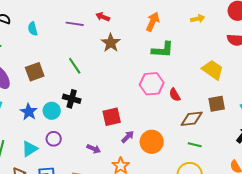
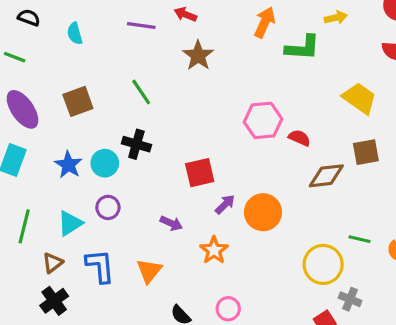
green L-shape: (163, 50) -> (303, 48), moved
red semicircle: (175, 95) -> (299, 138), turned 144
green line: (195, 145) -> (360, 239), moved

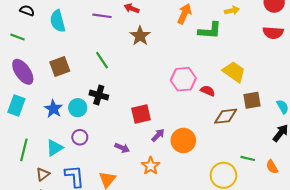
cyan semicircle: (75, 33) -> (58, 21), size x1.5
yellow trapezoid: (360, 98) -> (234, 72), moved

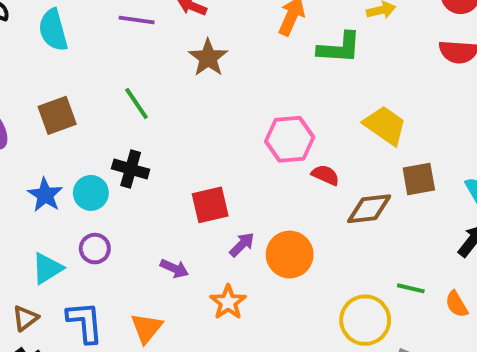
red semicircle: (208, 91) -> (325, 175), moved

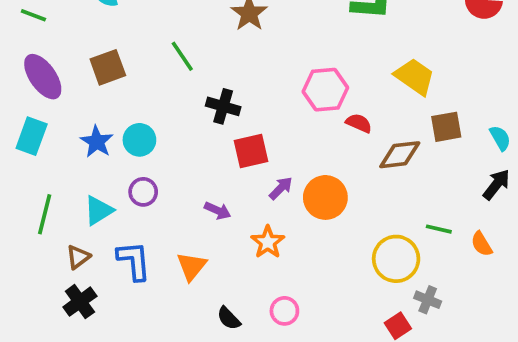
black cross: (131, 169) -> (223, 106), moved

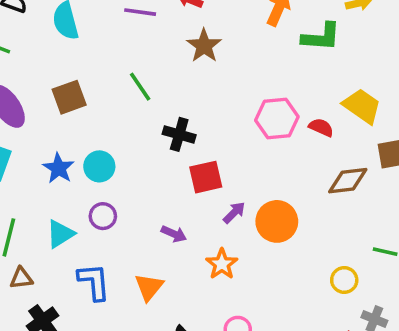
red semicircle: (359, 123) -> (321, 127), moved
brown triangle: (78, 257) -> (21, 278), moved, turned 30
yellow circle: (396, 259) -> (344, 280), size x0.6

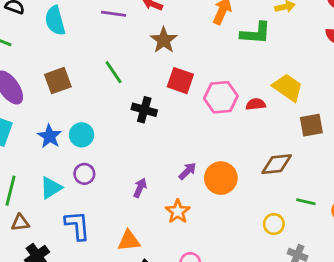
red semicircle: (321, 127) -> (256, 104), turned -30
red square: (206, 177) -> (180, 81), moved, turned 32
brown diamond: (348, 181) -> (277, 164), moved
purple arrow: (174, 234) -> (140, 188), turned -90
orange triangle: (149, 287) -> (129, 241), moved, turned 45

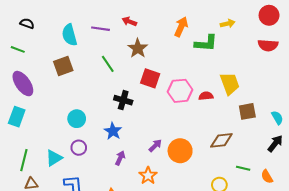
cyan semicircle: (55, 21) -> (69, 35), moved
green line: (114, 72) -> (108, 64), moved
brown square: (58, 81) -> (63, 66), moved
yellow trapezoid: (288, 87) -> (230, 84), turned 35
blue star: (50, 136) -> (113, 131), moved

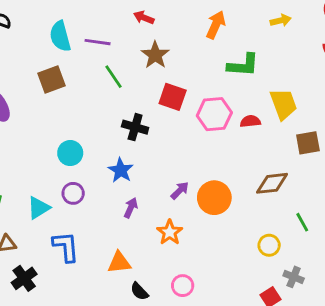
purple line: (100, 29) -> (98, 42), moved
green L-shape: (206, 43) -> (243, 65), moved
green line: (243, 168) -> (302, 222), turned 48

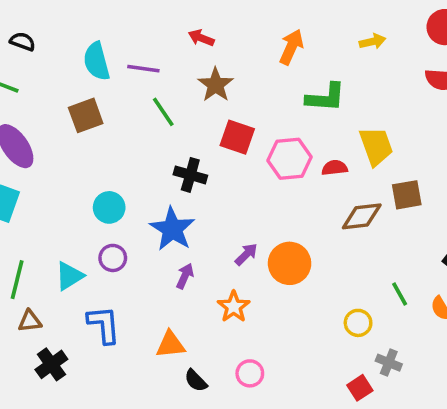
blue star: (121, 170) -> (172, 229), size x1.4
brown diamond: (272, 183) -> (362, 216), moved

